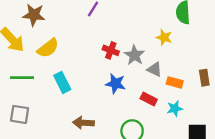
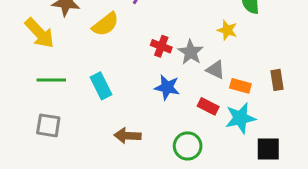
yellow semicircle: (48, 48) -> (106, 24), moved
cyan star: (175, 108) -> (240, 118), size x1.5

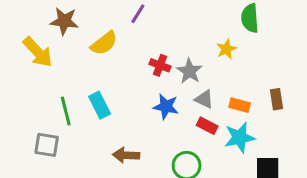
yellow star: (227, 30) -> (226, 49), turned 30
gray triangle: (215, 70) -> (204, 99), moved
green line: (51, 80) -> (66, 111), moved, turned 76

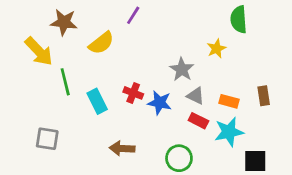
red cross: (160, 65) -> (133, 93), moved
green line: (66, 111) -> (65, 82), moved

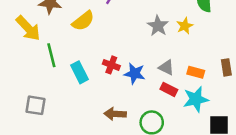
gray star: (182, 69) -> (158, 26), moved
brown arrow: (122, 148) -> (115, 114), moved

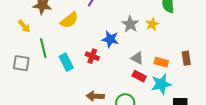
yellow arrow: (28, 28) -> (24, 26), size x0.6
blue star: (135, 74) -> (110, 39), moved
gray square: (35, 105) -> (21, 63), moved

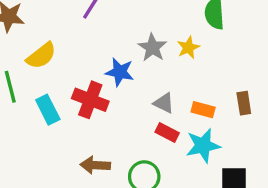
yellow semicircle: (69, 20) -> (41, 56), moved
red cross: (92, 56) -> (90, 100), size x1.5

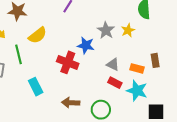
brown rectangle: (244, 103) -> (155, 60), moved
cyan rectangle: (48, 110) -> (36, 87), moved
cyan star: (203, 146) -> (137, 91), turned 30

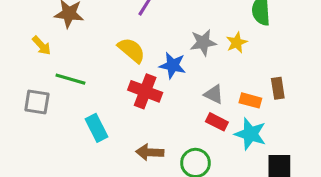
gray star: (106, 30) -> (203, 43), turned 30
yellow semicircle: (38, 35) -> (131, 50), moved, turned -102
green line: (18, 54) -> (70, 79), turned -60

